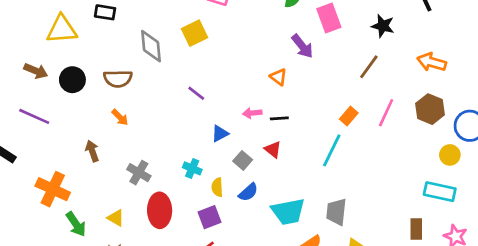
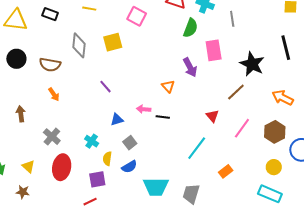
black star: (383, 26) -> (252, 64), size x1.4
orange rectangle: (349, 116) -> (226, 171), moved
orange arrow: (120, 117) -> (54, 94), moved
red triangle: (273, 149) -> (212, 116), moved
yellow circle: (450, 155) -> (274, 167), moved

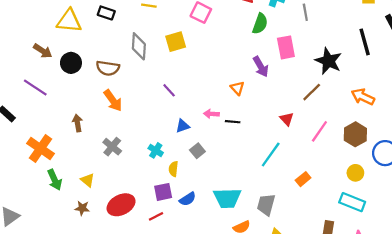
orange arrow: (54, 94) -> (113, 101), size x1.5
red ellipse: (62, 167) -> (121, 205), moved, turned 55
blue semicircle: (129, 167) -> (188, 199), moved

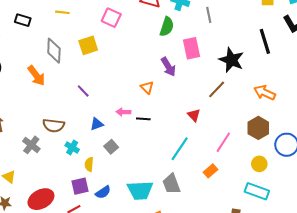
brown semicircle: (108, 68) -> (54, 125), moved
orange arrow: (113, 101) -> (36, 76), moved
pink line: (319, 131) -> (223, 142), moved
gray trapezoid: (266, 205) -> (171, 184), moved, turned -35

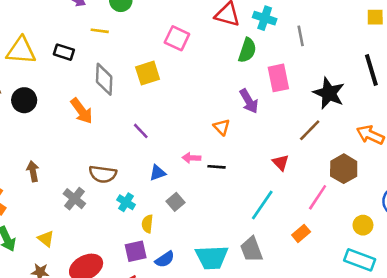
yellow line: (62, 12) -> (100, 31), moved
black rectangle: (23, 20) -> (64, 52), moved
brown hexagon: (258, 128) -> (344, 169), moved

